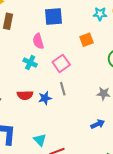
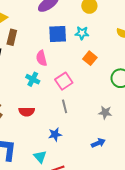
cyan star: (100, 14) -> (82, 33), moved
orange square: (87, 40) -> (90, 58), turned -32
blue star: (45, 98) -> (55, 134), moved

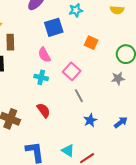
cyan star: (82, 33) -> (76, 10), moved
red semicircle: (27, 112) -> (44, 110), turned -112
gray star: (105, 113) -> (118, 78), moved
blue star: (55, 134) -> (90, 120), moved

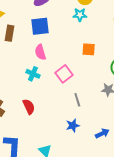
blue square: (54, 27) -> (40, 26), moved
orange square: (91, 43) -> (89, 49), turned -32
gray line: (79, 96) -> (77, 100), moved

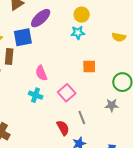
blue square: (40, 26) -> (23, 37), moved
red semicircle: (29, 107) -> (63, 128), moved

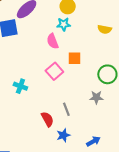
pink semicircle: (41, 73) -> (53, 41), moved
pink square: (67, 93) -> (54, 71), moved

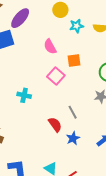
cyan star: (64, 24) -> (77, 26), moved

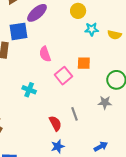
pink semicircle: (50, 47) -> (45, 54), moved
blue star: (73, 138) -> (58, 146), moved

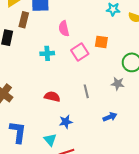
cyan cross: (29, 90) -> (47, 53), moved, turned -32
red semicircle: (55, 123) -> (52, 97), moved, turned -56
blue arrow: (101, 146) -> (110, 117), moved

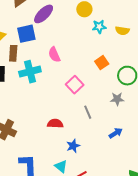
orange square: (101, 42) -> (102, 63), moved, turned -32
pink square: (80, 52) -> (75, 85), moved
cyan cross: (47, 53) -> (30, 72), moved, size x1.5

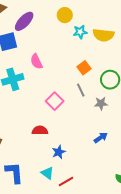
yellow semicircle: (122, 31) -> (103, 35), size x1.5
pink square: (75, 85) -> (55, 101), moved
gray line: (88, 112) -> (81, 90), moved

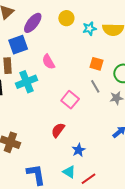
yellow circle: (65, 15) -> (66, 18), moved
orange square: (84, 68) -> (96, 64), turned -32
red semicircle: (40, 130) -> (58, 130), turned -49

